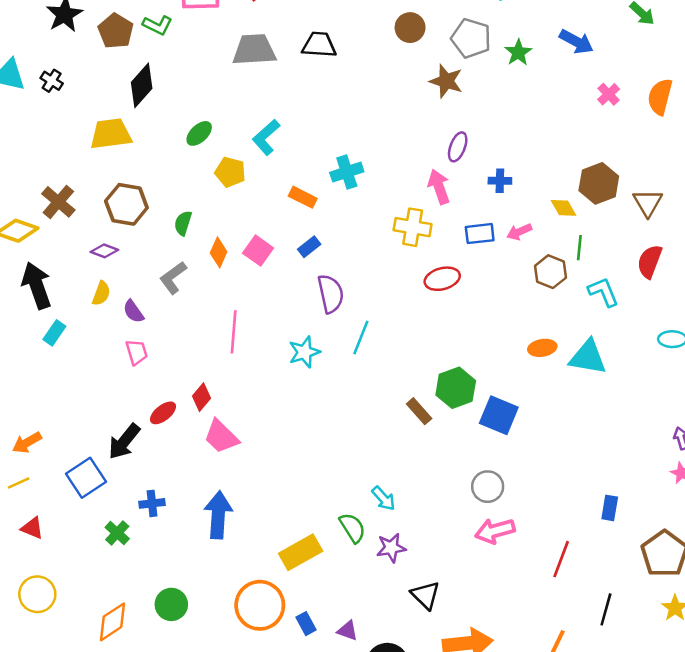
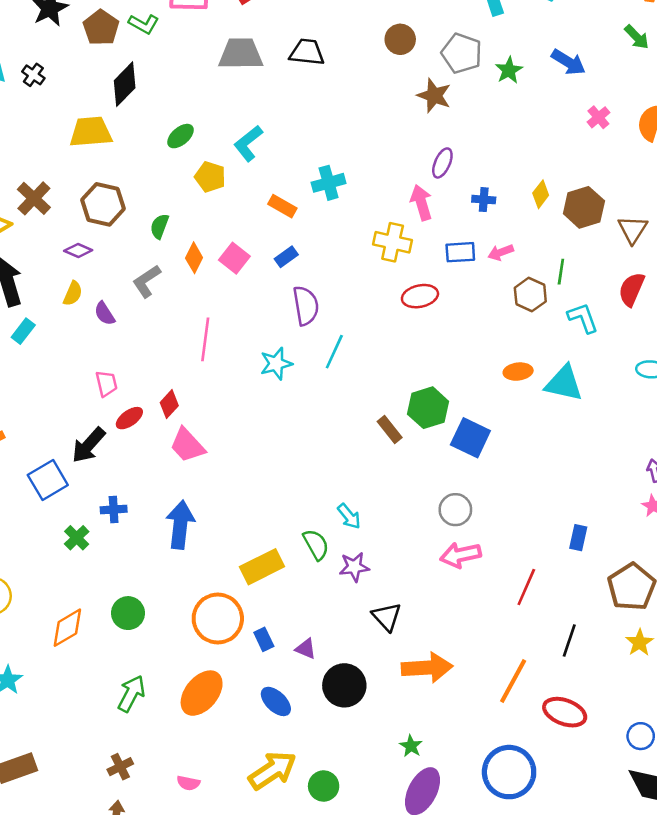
yellow diamond: (564, 208) -> (541, 194), moved, turned 64
pink trapezoid: (137, 352) -> (106, 384), moved

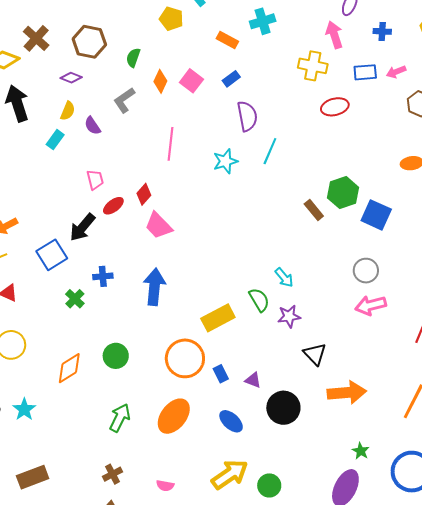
cyan rectangle: (23, 331) -> (55, 140), moved
green star: (411, 746) -> (361, 451), moved

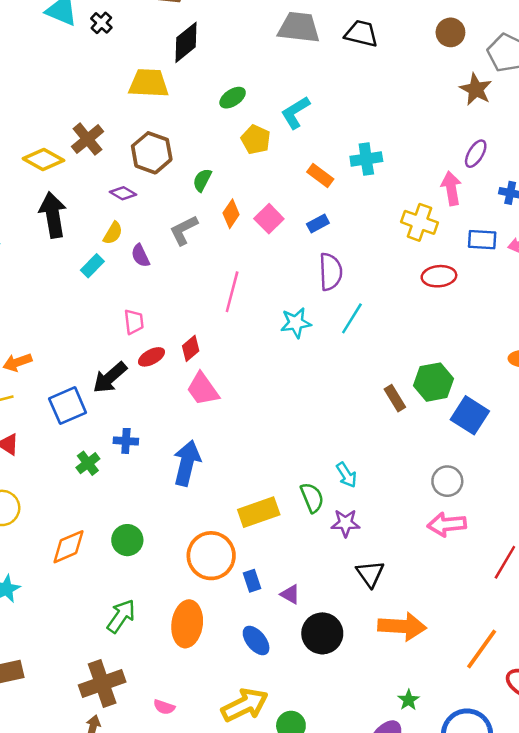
orange ellipse: (174, 416) -> (187, 624), turned -39
brown cross: (112, 474) -> (102, 684), size x1.8

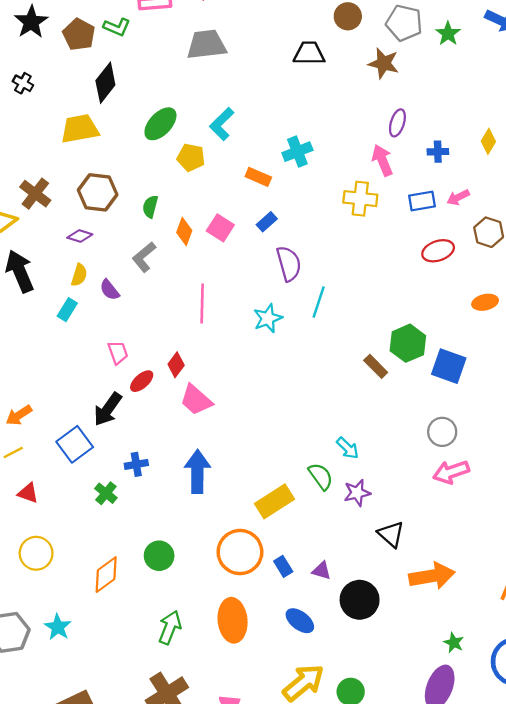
black trapezoid: (361, 34) -> (309, 53), moved
green ellipse: (233, 98) -> (160, 124), size x1.4
red ellipse: (439, 276) -> (438, 251), moved

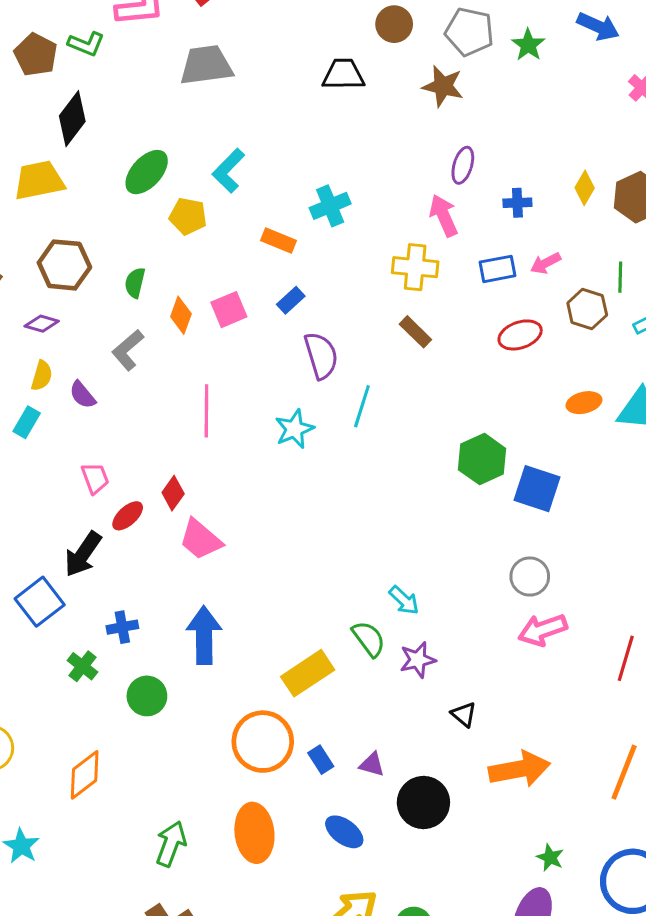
pink square: (220, 228) -> (229, 310), turned 36
brown rectangle: (376, 366) -> (415, 332), moved
black triangle: (391, 534) -> (464, 714), size x0.7
green circle: (159, 556) -> (147, 696), moved

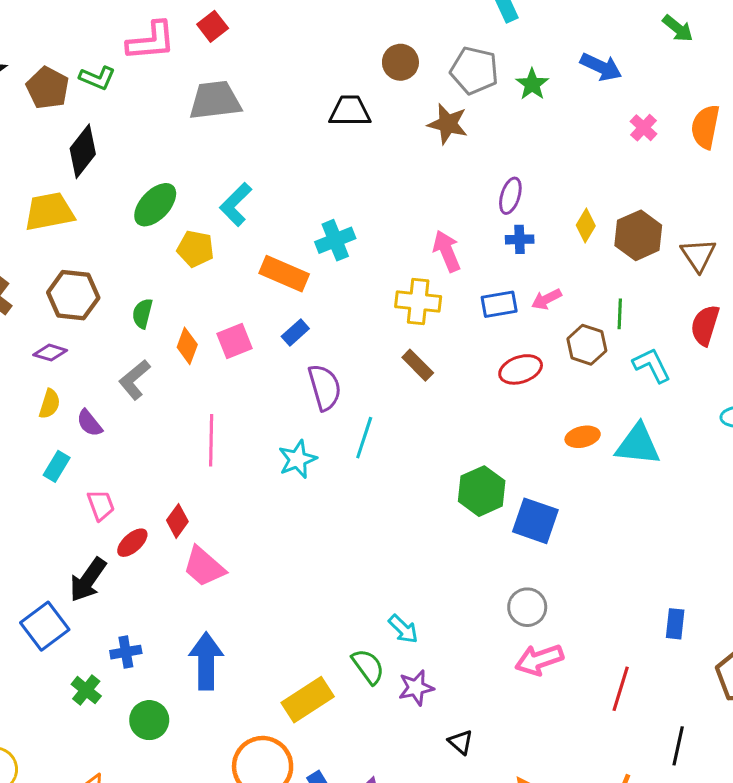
purple ellipse: (463, 165) -> (510, 196), moved
orange rectangle: (279, 240) -> (284, 274), size x1.4
cyan rectangle: (27, 422) -> (57, 466), moved

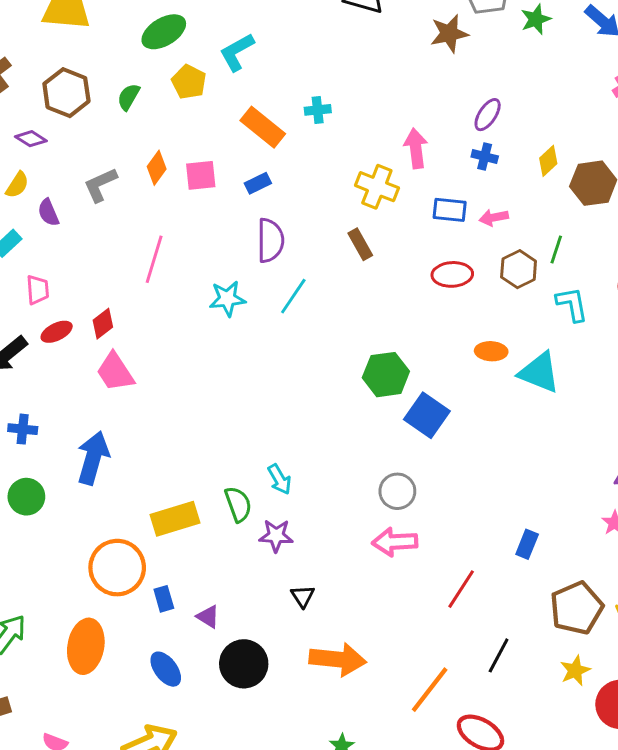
brown star: (448, 124) -> (449, 33), turned 30
cyan cross: (335, 240) -> (318, 110), size x0.7
green semicircle: (142, 313) -> (129, 97), moved

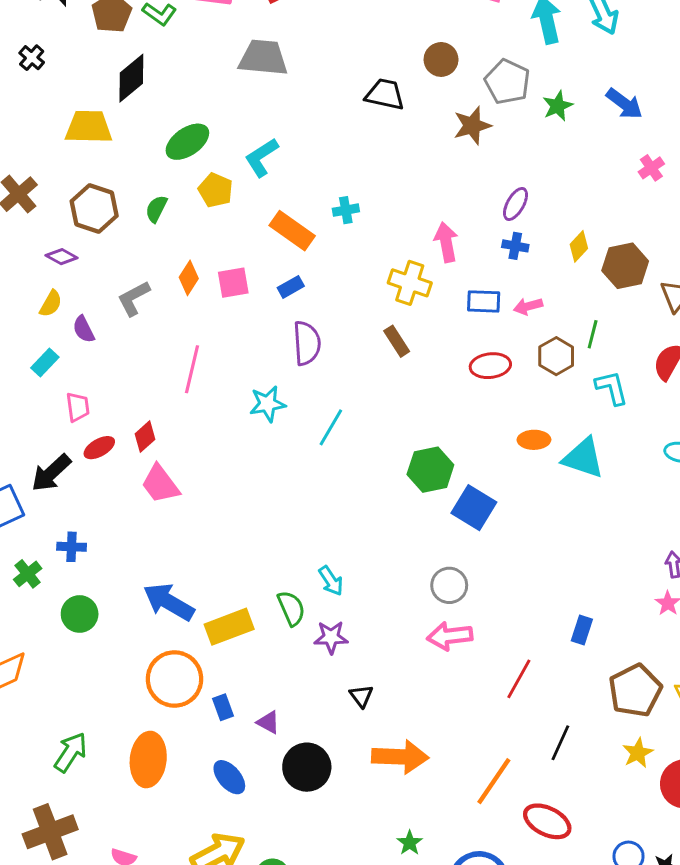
cyan line: (293, 296) -> (331, 427), moved
blue arrow: (93, 458) -> (169, 602), moved, turned -72

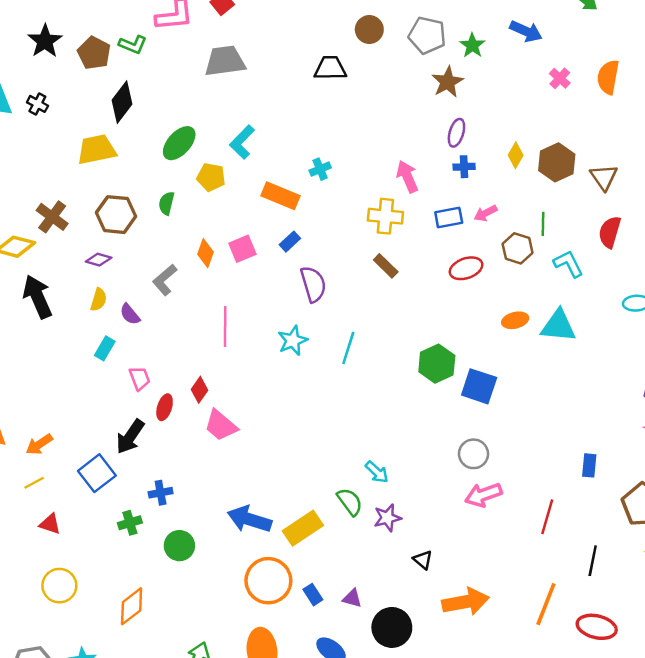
brown star: (472, 125) -> (448, 82), moved
red ellipse: (99, 448) -> (165, 407), turned -30
green cross: (28, 574) -> (130, 523), turned 35

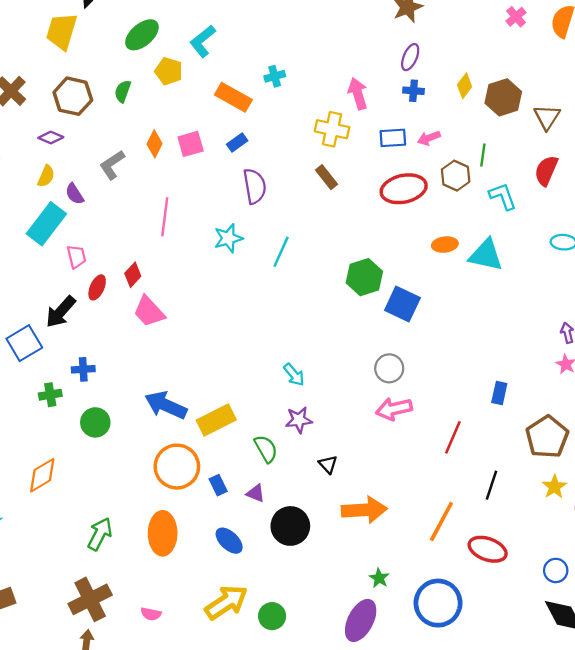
yellow trapezoid: (96, 150) -> (62, 31), turned -69
red ellipse: (466, 268) -> (404, 189), size x1.4
cyan rectangle: (105, 348) -> (46, 224), size x1.8
green semicircle: (350, 502) -> (266, 449), moved

